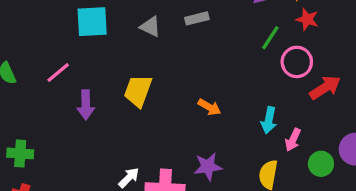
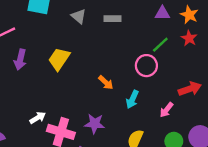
pink circle: (297, 62) -> (146, 66), moved
cyan arrow: (269, 120) -> (132, 99), moved
pink arrow: (293, 140) -> (166, 110), moved

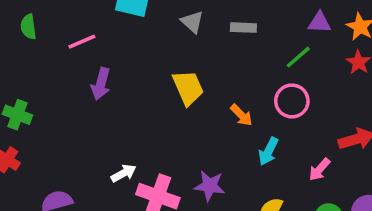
green line: (160, 45) -> (298, 57), moved
yellow trapezoid: (59, 59) -> (188, 88), moved, turned 120
orange arrow: (106, 83) -> (241, 115), moved

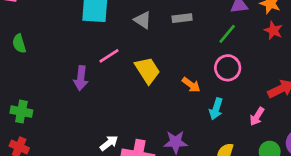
pink line: (82, 42) -> (109, 56), moved

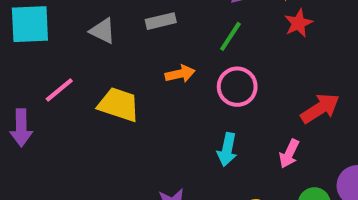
red star: (273, 30) -> (298, 23), turned 30
yellow trapezoid: (147, 70) -> (119, 105), turned -32
orange arrow: (191, 85) -> (180, 74), moved, turned -42

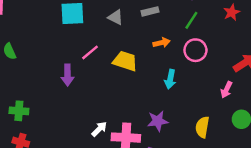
cyan arrow: (227, 150) -> (170, 79), moved

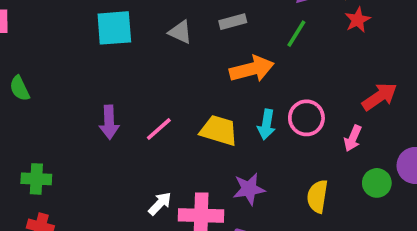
orange arrow: (162, 43) -> (252, 69), size x1.6
pink circle: (195, 50) -> (306, 118), moved
pink line: (90, 52) -> (159, 129), moved
yellow trapezoid: (125, 61) -> (219, 130), moved

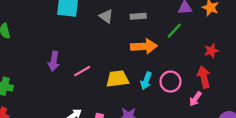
red star: (358, 20) -> (211, 51), moved
red arrow: (380, 97) -> (204, 77), moved, turned -80
yellow trapezoid: (219, 130) -> (117, 79), turned -35

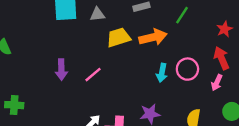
gray triangle: (106, 16) -> (97, 14), moved, turned -32
yellow trapezoid: (117, 79) -> (119, 37), moved

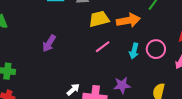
purple arrow: (61, 70) -> (49, 43), turned 30
pink line: (93, 75) -> (103, 47), moved

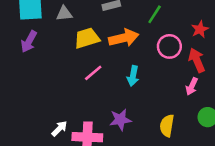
purple arrow: (49, 43) -> (29, 42), moved
pink circle: (156, 49) -> (169, 46), moved

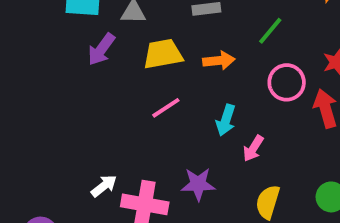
orange arrow: (124, 38) -> (219, 61), size x0.7
purple arrow: (29, 42) -> (101, 49), moved
pink arrow: (192, 86) -> (253, 148), moved

